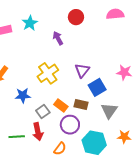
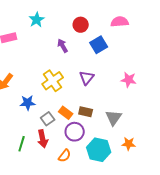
cyan star: (30, 23) -> (37, 20), moved
blue square: (97, 87) -> (99, 45), moved
green line: (17, 137) -> (22, 144), turned -70

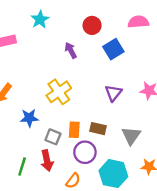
purple triangle: (87, 78) -> (113, 93), moved
orange rectangle: (66, 113) -> (74, 130), turned 56
gray square: (48, 119) -> (53, 137), turned -32

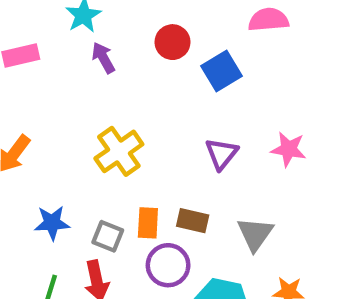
red circle: (92, 25) -> (172, 42), moved
purple arrow: (71, 50) -> (103, 58), moved
blue star: (29, 118) -> (52, 223), moved

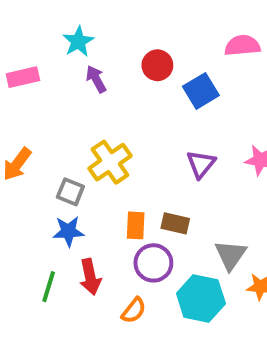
blue star: (52, 223) -> (68, 231), moved
gray triangle: (255, 234) -> (231, 255), moved
gray square: (108, 236) -> (70, 192), moved

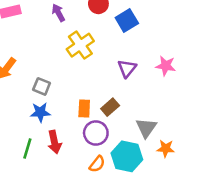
yellow cross: (110, 162) -> (80, 45), moved
brown rectangle: (175, 223) -> (110, 107), turned -54
orange semicircle: (134, 310) -> (97, 164), moved

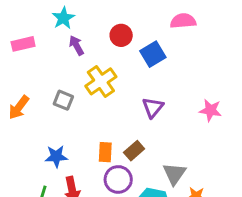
pink star: (166, 66) -> (210, 110), moved
gray square: (42, 86) -> (63, 100), moved

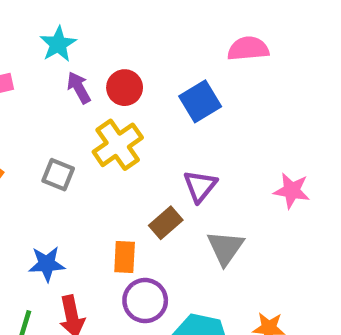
red circle: (121, 35) -> (125, 88), moved
brown rectangle: (134, 151) -> (166, 223), moved
gray triangle: (174, 174) -> (225, 248), moved

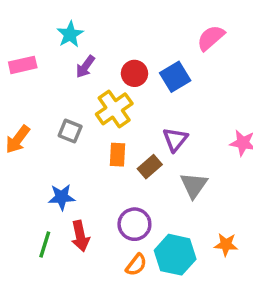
pink semicircle: (248, 49) -> (211, 38), turned -36
purple arrow: (79, 88) -> (85, 67), turned -115
red circle: (125, 88) -> (134, 73), moved
orange rectangle: (125, 257) -> (118, 155), moved

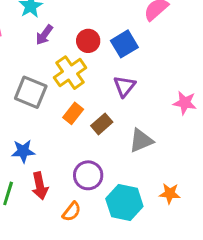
gray square: (70, 131) -> (31, 92), size x1.5
purple triangle: (175, 139) -> (124, 86), moved
orange rectangle: (118, 155) -> (73, 113), turned 35
gray triangle: (194, 185) -> (141, 141), turned 32
orange semicircle: (136, 265) -> (72, 212), moved

